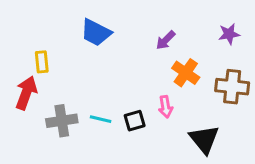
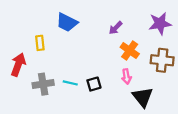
purple star: (229, 34) -> (160, 23), size x1.5
yellow rectangle: (42, 62) -> (40, 43), moved
pink arrow: (166, 107) -> (126, 76), moved

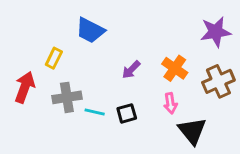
purple arrow: (116, 28) -> (131, 70), moved
yellow rectangle: (40, 43) -> (54, 58), turned 32
brown cross: (162, 60) -> (218, 81), turned -30
gray cross: (43, 84) -> (67, 97), moved

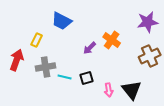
orange cross: (175, 68) -> (112, 40), moved
pink arrow: (170, 103) -> (109, 90), moved

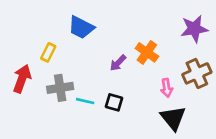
black square: (87, 78) -> (114, 102), turned 32
pink arrow: (109, 90) -> (167, 88), moved

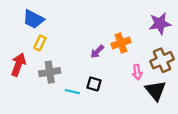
blue trapezoid: (81, 27) -> (33, 19), moved
orange cross: (147, 52) -> (121, 43), turned 36
cyan line: (85, 101) -> (72, 92), moved
black triangle: (173, 118) -> (156, 90), moved

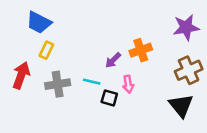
pink arrow: (137, 72) -> (128, 84), moved
cyan line: (72, 92) -> (92, 82), moved

